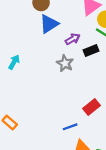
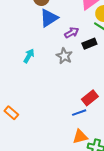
cyan arrow: (14, 62) -> (29, 56), moved
blue line: (70, 127) -> (79, 113), moved

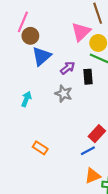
black rectangle: (89, 44) -> (88, 77), turned -64
orange rectangle: (11, 113) -> (40, 148), moved

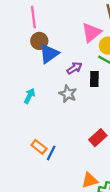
pink line: (23, 22) -> (33, 17), turned -35
brown circle: (30, 36) -> (39, 41), moved
blue line: (88, 151) -> (51, 153), moved, turned -40

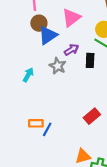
pink triangle: (91, 33) -> (71, 18), moved
gray star: (68, 94) -> (58, 66), moved
orange rectangle: (39, 147) -> (36, 123), turned -40

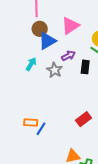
cyan arrow: (28, 75) -> (31, 64), moved

